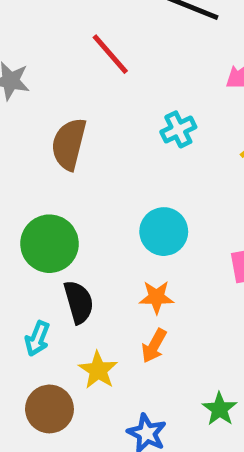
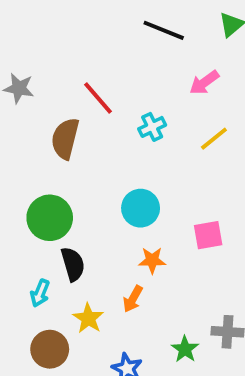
red line: (110, 54) -> (98, 98), moved
orange star: (156, 297) -> (152, 260), moved

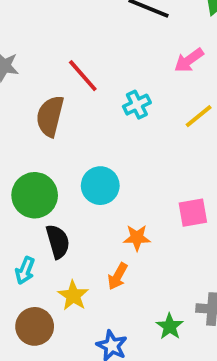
cyan circle: (141, 208) -> (100, 186), moved

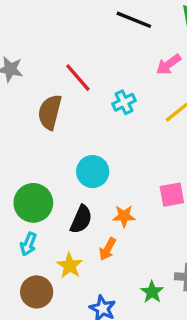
green circle: (35, 195) -> (33, 203), moved
black semicircle: (58, 242) -> (81, 219), moved, turned 40

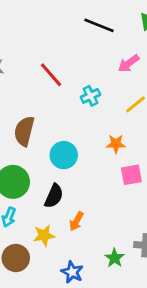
brown semicircle: (50, 112) -> (24, 131), moved
orange star: (124, 216) -> (116, 144), moved
yellow star: (70, 266) -> (44, 235), turned 30

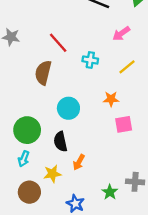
cyan cross: (91, 96) -> (90, 60), turned 35
brown semicircle: (24, 131) -> (43, 73), moved
black semicircle: (54, 196) -> (60, 142), turned 144

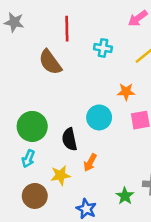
red line: (58, 43) -> (67, 29), turned 40
brown semicircle: (43, 73) -> (50, 62), turned -50
cyan circle: (68, 108) -> (99, 117), moved

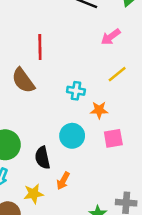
cyan cross: (103, 48) -> (76, 91), moved

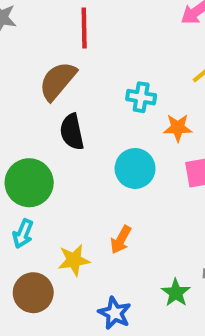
brown semicircle: (23, 80) -> (58, 81), turned 76
black semicircle: (43, 158) -> (72, 132), moved

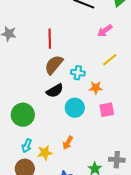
brown semicircle: (58, 81) -> (54, 65), moved
black semicircle: (72, 132) -> (55, 91), moved, turned -108
cyan arrow: (23, 234) -> (27, 146), moved

